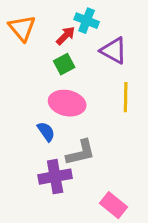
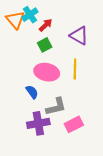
cyan cross: (87, 21) -> (30, 15), moved, turned 35
yellow line: (126, 97) -> (75, 69), moved
pink rectangle: (114, 205) -> (74, 124), moved, turned -66

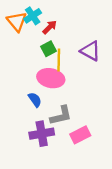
purple triangle: (79, 36) -> (90, 51), moved
yellow line: (75, 69) -> (59, 60), moved

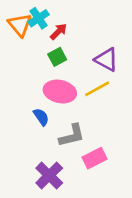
yellow line: (59, 60) -> (97, 89), moved, turned 60
purple cross: (42, 134) -> (49, 175), moved, turned -35

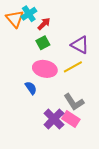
gray L-shape: (72, 135) -> (74, 102), moved, turned 70
pink rectangle: (94, 158) -> (71, 119), turned 60
purple cross: (49, 175) -> (54, 119), moved

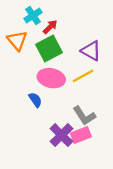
orange triangle: (15, 19) -> (17, 41), moved
green square: (43, 43) -> (49, 49), size x1.6
pink rectangle: (71, 119) -> (81, 135), turned -54

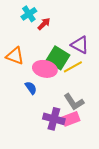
orange triangle: (17, 41) -> (15, 56), moved, turned -30
green square: (49, 49) -> (58, 58), moved, turned -30
purple cross: (61, 135) -> (54, 119), turned -30

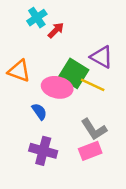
yellow line: (73, 67) -> (93, 85), turned 54
purple cross: (54, 119) -> (43, 151), moved

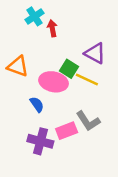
red arrow: (56, 30) -> (52, 28), turned -56
green square: (74, 73) -> (69, 69), size x0.7
pink rectangle: (90, 151) -> (67, 131), moved

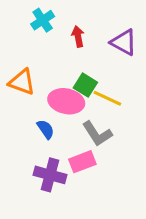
red arrow: (52, 28) -> (78, 36), moved
purple triangle: (95, 53) -> (124, 42), moved
gray L-shape: (88, 121) -> (97, 134), moved

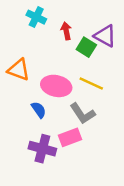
cyan cross: (43, 20) -> (36, 17), turned -30
green square: (85, 85) -> (86, 47), moved

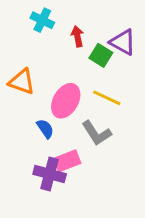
pink ellipse: (56, 86) -> (66, 101), turned -72
pink rectangle: (70, 137) -> (67, 161), moved

